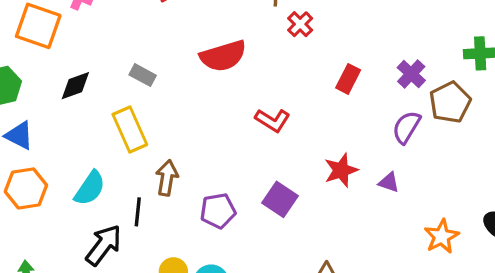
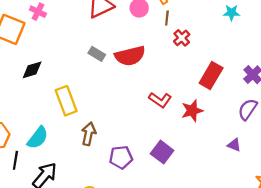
gray rectangle: (143, 75) -> (97, 54), moved
red rectangle: (348, 79) -> (211, 76), size x1.4
red star: (341, 170) -> (192, 111), moved
black line: (138, 212) -> (15, 160), moved

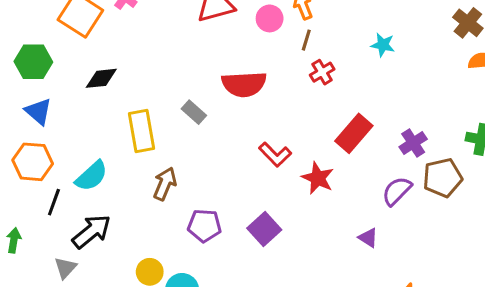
cyan star: (232, 13) -> (383, 45), moved
gray rectangle: (97, 54) -> (194, 112), moved
red star: (192, 111) -> (318, 178), turned 30

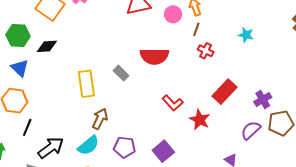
red cross: (322, 72) -> (206, 51), turned -35
black diamond: (101, 78) -> (47, 46), moved
cyan semicircle: (92, 176) -> (88, 145), moved

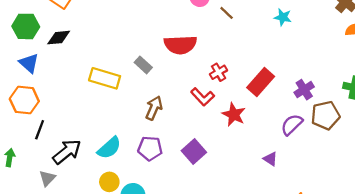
brown line: (196, 29) -> (227, 13), turned -64
red cross: (206, 51) -> (219, 72), moved, turned 35
yellow rectangle: (86, 84) -> (105, 78), turned -64
brown arrow: (100, 119) -> (154, 108), moved

